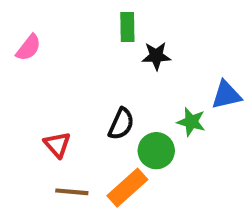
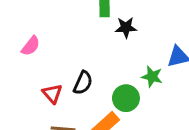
pink semicircle: (29, 48) -> (31, 46), moved
black semicircle: (121, 124) -> (83, 83), moved

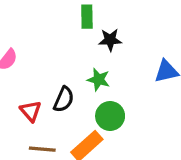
green star: (152, 77) -> (98, 80), moved

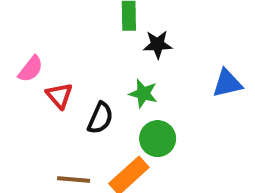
red triangle: (31, 111) -> (59, 96), moved

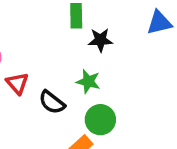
blue triangle: (227, 83) -> (159, 23), moved
black semicircle: (100, 118) -> (52, 102), turned 104

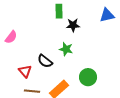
red triangle: (17, 83) -> (25, 71), moved
green circle: (100, 120) -> (88, 77), moved

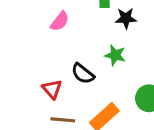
pink semicircle: (11, 37) -> (60, 21), moved

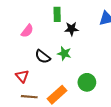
black semicircle: (83, 74) -> (43, 57), moved

